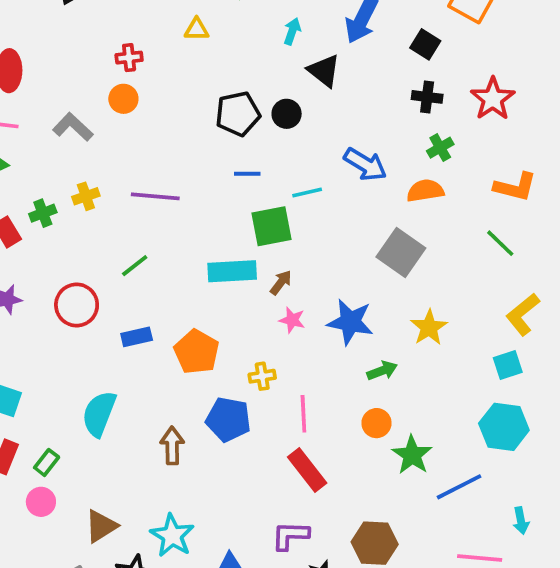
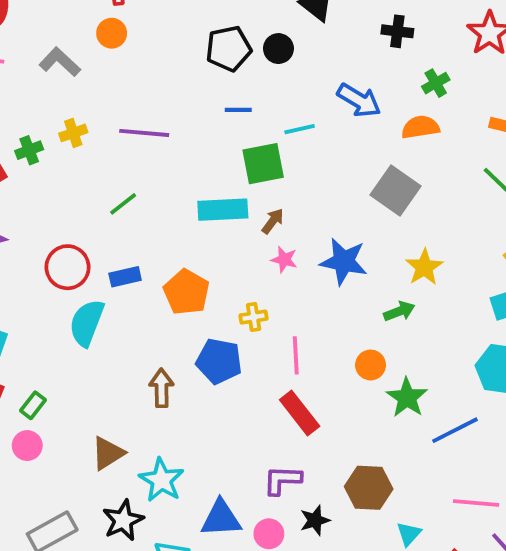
black cross: (427, 97) -> (397, 31), moved
red circle: (77, 305) -> (68, 267), moved
green arrow: (382, 371) -> (399, 311), moved
cyan semicircle: (99, 414) -> (87, 323), moved
brown triangle: (101, 526) -> (108, 453), moved

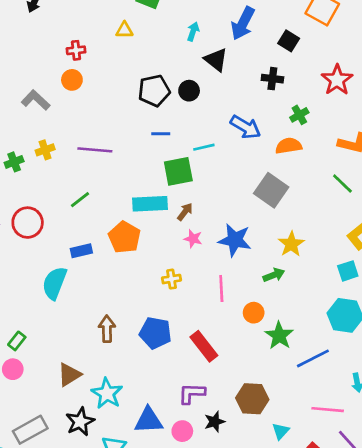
red circle: (68, 267) -> (28, 223), moved
orange pentagon: (186, 292) -> (124, 237), moved
pink line: (296, 355) -> (221, 288), moved
blue pentagon: (219, 361) -> (155, 333), moved

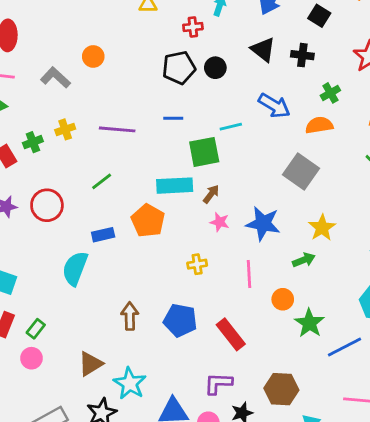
red cross: (76, 50) -> (193, 27), moved
black triangle: (216, 60) -> (263, 49), moved
blue line: (161, 134) -> (173, 118), moved

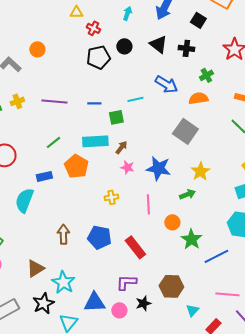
red cross: (193, 27) -> (93, 28), moved, turned 32
black circle: (215, 68) -> (124, 46), moved
blue line: (173, 118) -> (94, 103), moved
green square: (204, 152) -> (116, 117), size x0.7
green line: (102, 181) -> (53, 142), moved

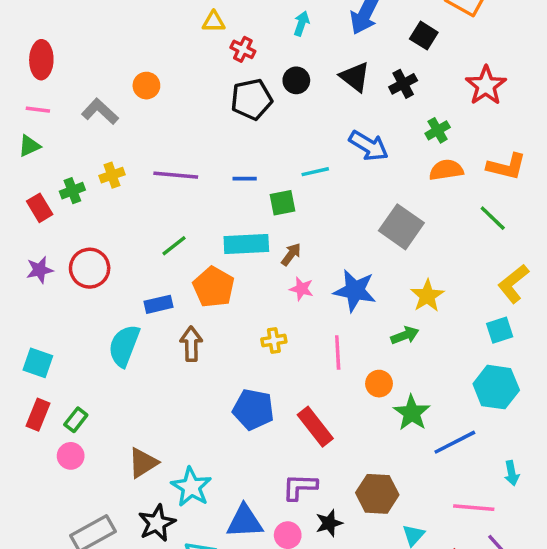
black cross: (186, 48) -> (403, 84), turned -35
orange semicircle: (198, 98) -> (446, 170), moved
brown arrow: (63, 234) -> (191, 344), moved

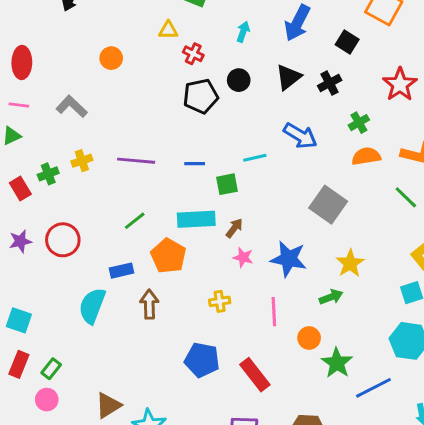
black triangle: (355, 77) -> (289, 77), turned 44
orange circle: (146, 86) -> (111, 58), moved

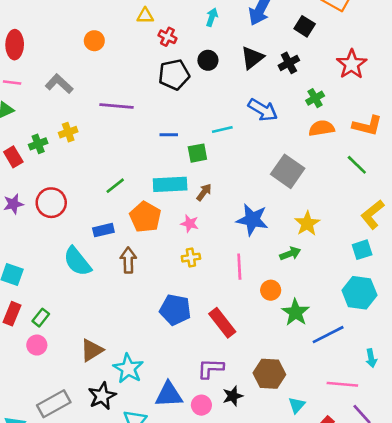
purple line: (136, 161) -> (117, 106), moved
pink star: (243, 257) -> (190, 224), moved
cyan semicircle: (92, 306) -> (77, 261), turned -60

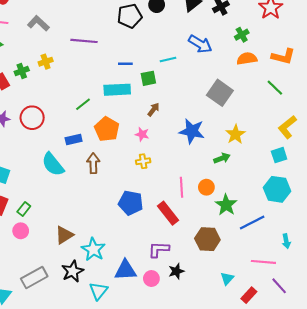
cyan rectangle: (170, 184) -> (117, 90), moved
pink line: (239, 267) -> (182, 187), moved
brown hexagon: (269, 374) -> (207, 239), moved

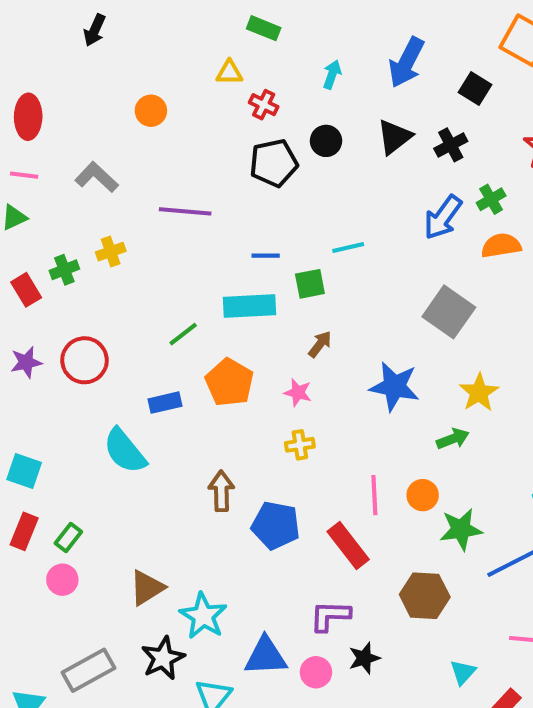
blue arrow: (200, 44) -> (443, 217), moved, turned 95
brown arrow: (93, 163) -> (221, 491), moved
green star: (226, 205) -> (461, 529), turned 30

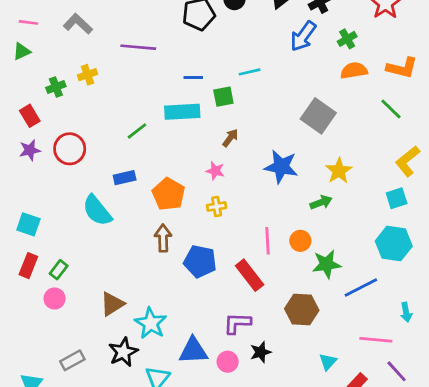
blue arrow: (443, 217) -> (303, 36), moved
red rectangle: (26, 290) -> (30, 116), moved
orange pentagon: (229, 382) -> (169, 194), moved
gray rectangle: (89, 670) -> (72, 360), size x0.7

